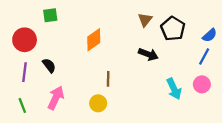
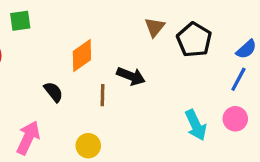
black arrow: (148, 54) -> (131, 76), moved
black semicircle: (49, 65) -> (53, 92), moved
brown line: (108, 79) -> (102, 95), moved

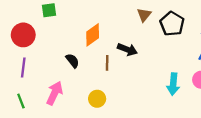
cyan arrow: (196, 125) -> (173, 84), turned 30

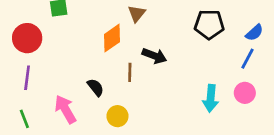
brown triangle: (144, 15) -> (137, 13), moved
black pentagon: (172, 24) -> (209, 24), turned -30
black semicircle: (72, 61) -> (96, 87), moved
pink arrow: (55, 93) -> (65, 109), turned -55

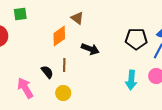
brown triangle: (137, 13) -> (77, 18), turned -32
black pentagon: (209, 24) -> (136, 39), moved
brown line: (130, 72) -> (64, 65), moved

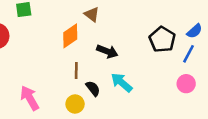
black pentagon: (136, 39) -> (162, 39), turned 30
black semicircle: (47, 72) -> (93, 88), moved
cyan arrow: (131, 80) -> (122, 82), moved, turned 126

